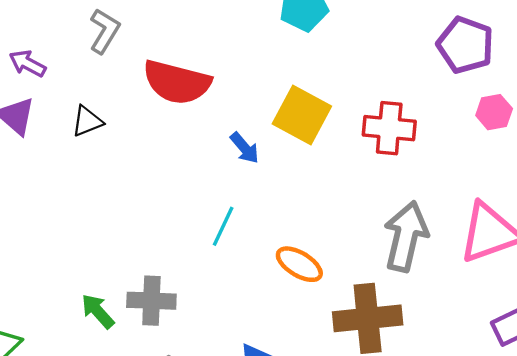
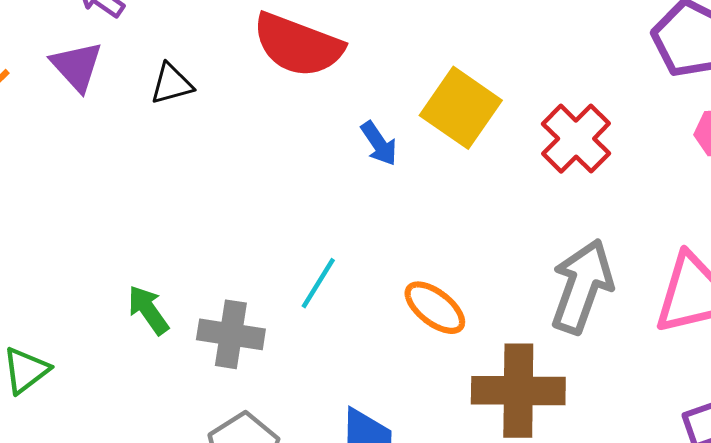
red cross: (389, 128) -> (576, 139), turned 33
cyan line: (223, 226) -> (318, 283), moved
green arrow: (98, 311) -> (148, 310), moved

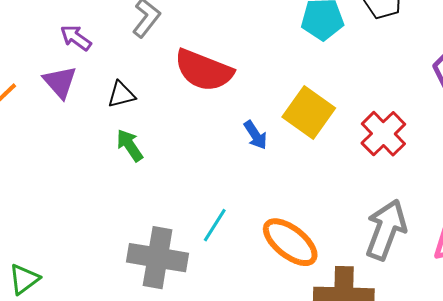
orange ellipse: (435, 308) -> (290, 242), size x1.4
green arrow: (148, 310) -> (130, 145), moved
gray cross: (231, 334) -> (158, 258), size x1.4

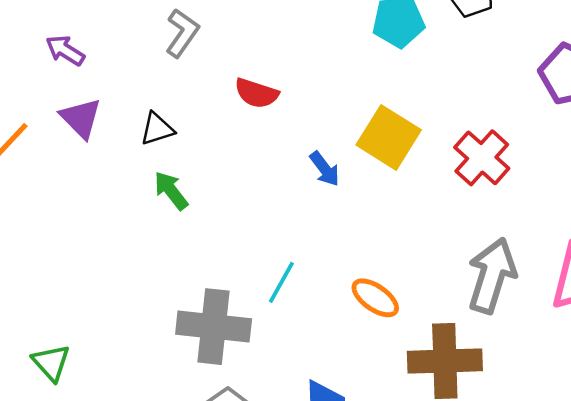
purple arrow: (76, 38) -> (65, 50), moved
red semicircle: (204, 70) -> (256, 93), size x0.6
orange ellipse: (290, 242) -> (375, 298), size x0.7
green triangle: (24, 279) -> (51, 363), turned -32

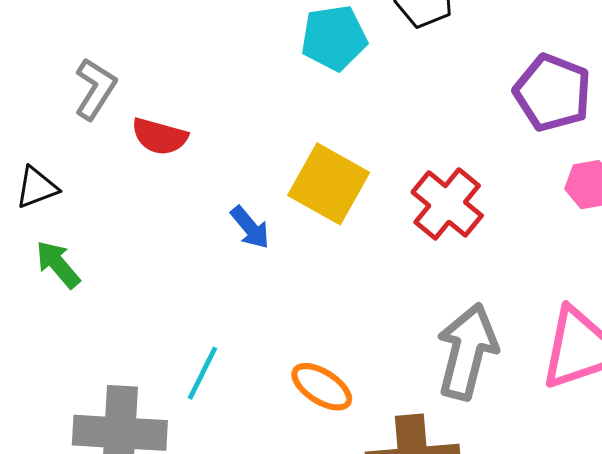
gray L-shape: (182, 33) -> (95, 89), moved

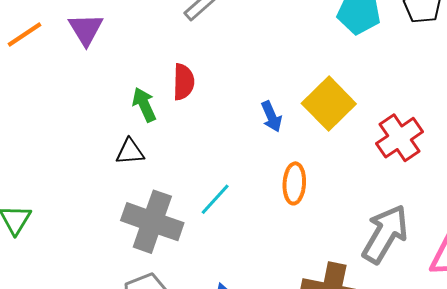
red semicircle: (160, 136) -> (183, 82), moved, turned -120
black triangle: (37, 187) -> (130, 152), moved
orange ellipse: (322, 387) -> (294, 183), moved, turned 45

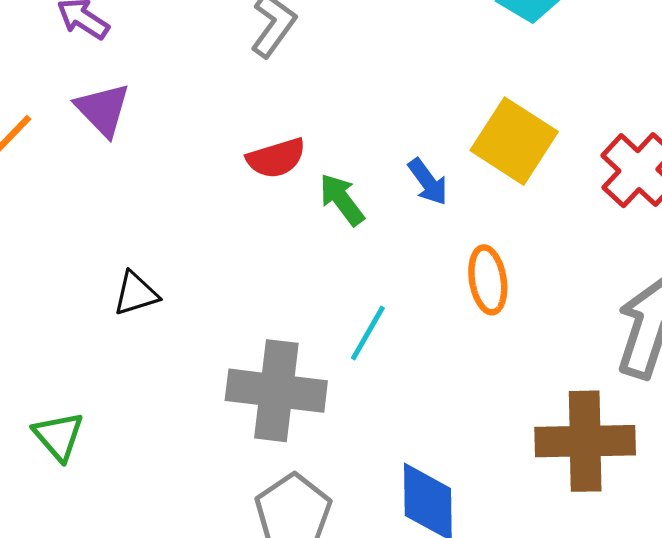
red semicircle: (183, 82) -> (276, 158), turned 84
green arrow: (144, 105) -> (342, 200), moved
black triangle: (130, 152) -> (136, 294), moved

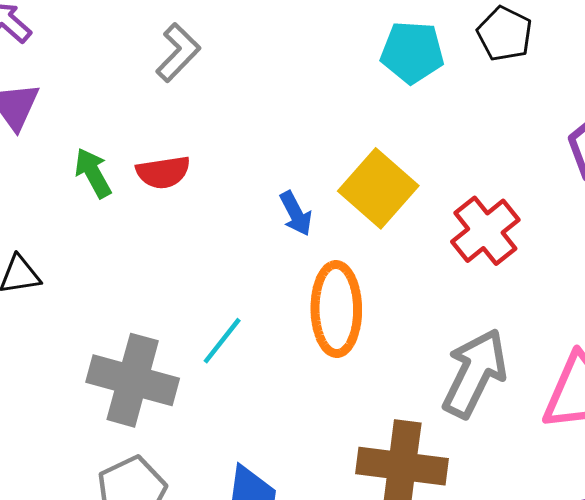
green arrow: (342, 200) -> (93, 173), moved
orange ellipse: (488, 280) -> (336, 309), size x1.5

